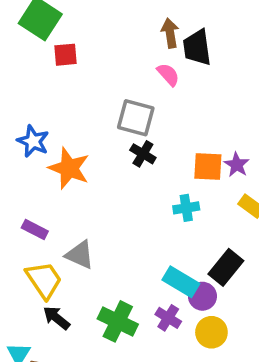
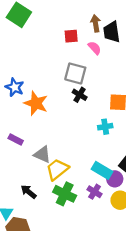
red square: (65, 55) -> (71, 36), moved
yellow trapezoid: (44, 280) -> (57, 169), moved, turned -95

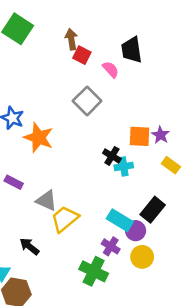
brown arrow: (96, 23) -> (71, 39), moved
red square: (71, 36) -> (82, 55), turned 32
gray square: (75, 73) -> (87, 101), turned 30
black cross: (80, 95) -> (112, 156), moved
green cross: (65, 194) -> (94, 271), moved

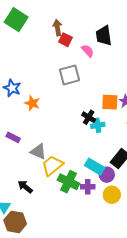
gray square: (87, 101) -> (70, 75), turned 30
orange star: (39, 138) -> (32, 103), size x0.7
purple cross: (111, 246) -> (88, 187), turned -32
green cross: (94, 271) -> (69, 182), moved

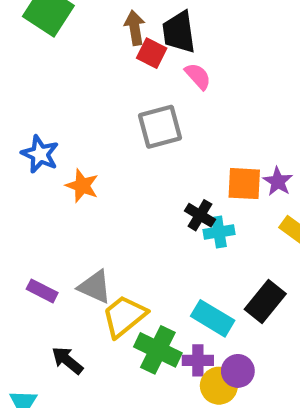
black trapezoid: (104, 36) -> (179, 32), moved
purple rectangle: (13, 137) -> (42, 291), moved
purple circle: (107, 175) -> (238, 371), moved
yellow circle: (112, 195) -> (219, 386), moved

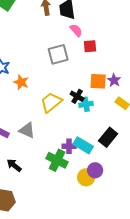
red square: (152, 53) -> (90, 46), moved, turned -32
yellow trapezoid: (124, 316) -> (51, 102), moved
purple cross: (198, 360) -> (69, 146), moved

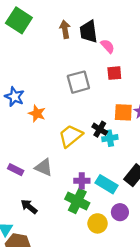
pink semicircle: (76, 30) -> (108, 46), moved
purple cross: (69, 146) -> (82, 181), moved
yellow circle: (86, 177) -> (98, 223), moved

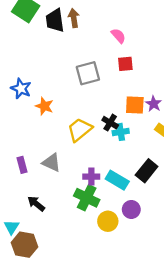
black trapezoid: (89, 32) -> (55, 20), moved
purple rectangle: (16, 170) -> (22, 165), turned 48

